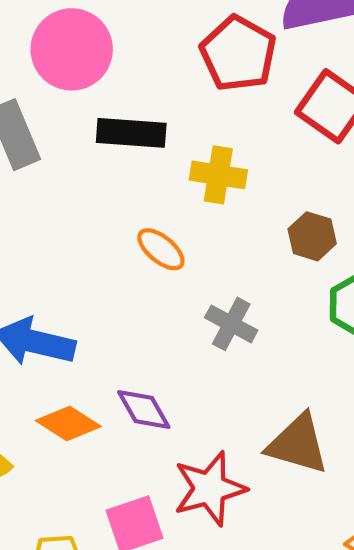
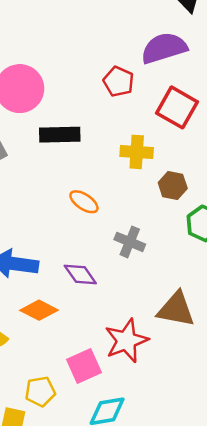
red pentagon: (238, 54) -> (119, 82), size x0.7
yellow cross: (218, 175) -> (137, 152), moved
purple diamond: (144, 409) -> (80, 275), moved

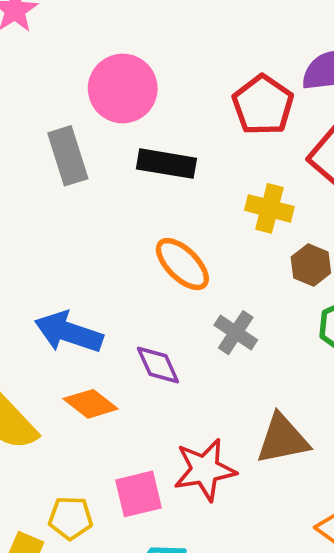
red pentagon: (119, 82) -> (263, 105), size x1.4
orange ellipse: (84, 202) -> (182, 264), size x1.4
brown triangle: (176, 309) -> (283, 439), turned -33

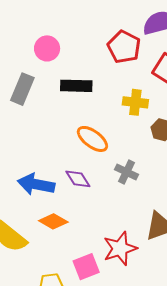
pink circle: (123, 88) -> (47, 48), size x0.7
gray rectangle: (68, 156) -> (22, 89), turned 48
purple diamond: (158, 365) -> (78, 179), moved

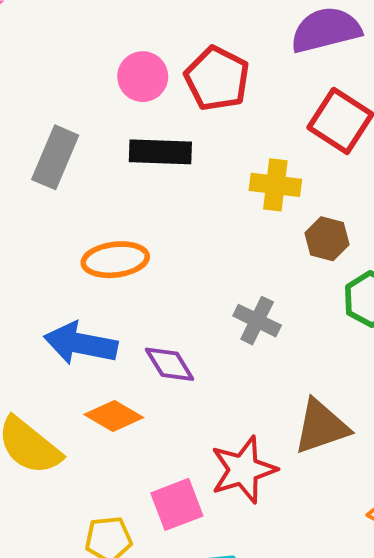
red pentagon: (124, 47) -> (217, 79), moved
pink circle: (47, 48) -> (143, 77), moved
orange ellipse: (92, 139) -> (115, 260), moved, turned -44
purple diamond: (78, 179) -> (170, 364), moved

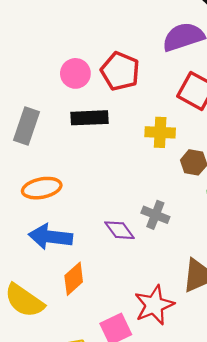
orange ellipse: (115, 260) -> (42, 188), moved
purple diamond: (170, 364) -> (119, 230), moved
orange diamond: (114, 416) -> (74, 279), turned -68

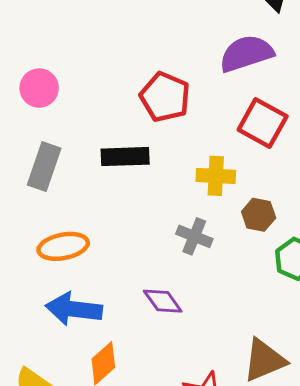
pink circle: (75, 73) -> (39, 88), moved
gray cross: (155, 215) -> (194, 236), moved

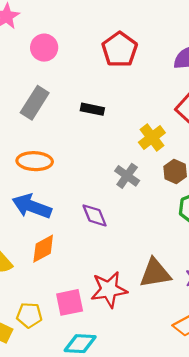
red pentagon: (165, 97) -> (120, 50), moved
black rectangle: (125, 157) -> (92, 109), size x0.7
yellow cross: (216, 176) -> (152, 138), turned 36

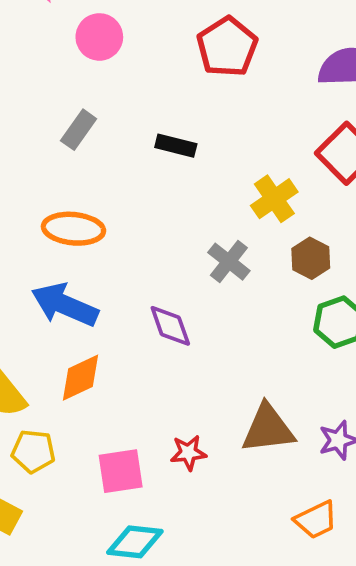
gray rectangle: (35, 103) -> (79, 130), size x0.7
red star: (109, 290) -> (188, 453), size x0.6
yellow pentagon: (29, 315) -> (33, 451), moved

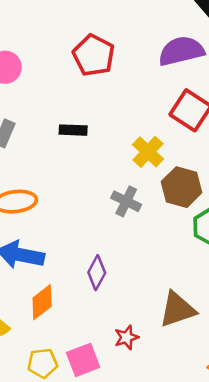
brown hexagon: (311, 258) -> (182, 187), size x1.4
purple diamond: (170, 326) -> (97, 273), moved, turned 60
yellow pentagon: (33, 451) -> (43, 363), moved

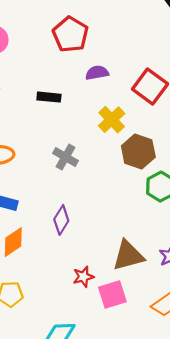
purple semicircle: (181, 51) -> (97, 73), moved, size x0.6
gray cross: (126, 201) -> (65, 157), moved
pink square: (83, 360) -> (112, 294), moved

